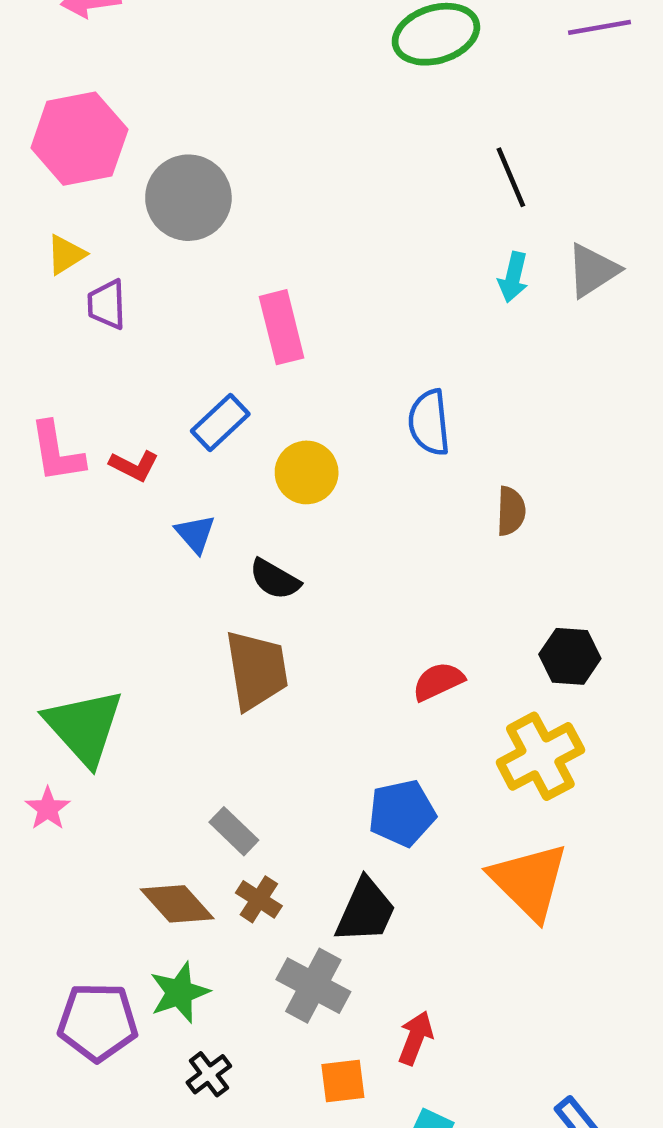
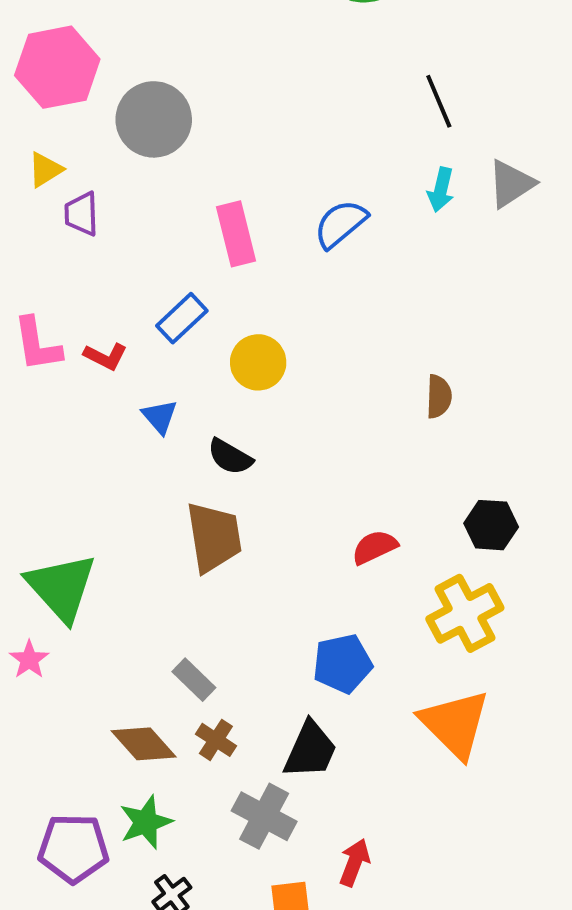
blue semicircle: (429, 423) -> (340, 224), moved, turned 56

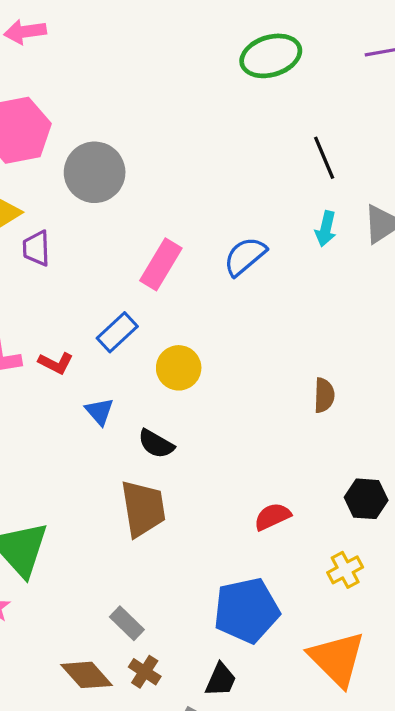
pink rectangle: (236, 234) -> (161, 264), turned 45
yellow cross: (465, 613) -> (345, 570), size x0.6
blue pentagon: (342, 664) -> (247, 610), size x1.4
black trapezoid: (310, 750) -> (221, 680), size x0.7

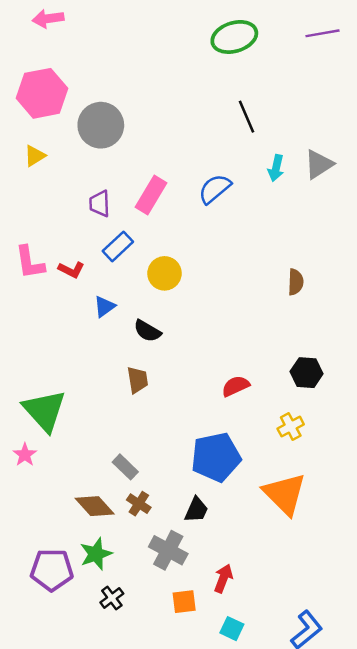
black line: (324, 158) -> (247, 117), moved
purple trapezoid: (36, 248) -> (100, 204), moved
brown semicircle: (324, 395) -> (296, 282), moved
blue triangle: (99, 411) -> (104, 306), turned 35
brown trapezoid: (143, 508) -> (138, 380), size x0.6

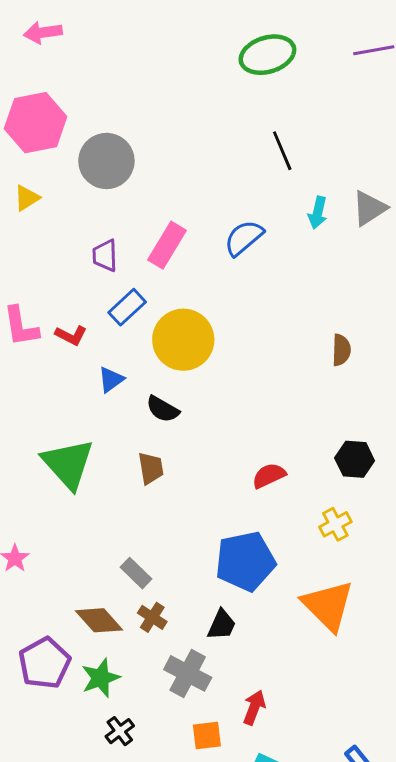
yellow circle: (164, 273) -> (183, 340), size x1.5
green triangle: (44, 411) -> (68, 464), moved
purple pentagon: (52, 570) -> (44, 663), moved, turned -30

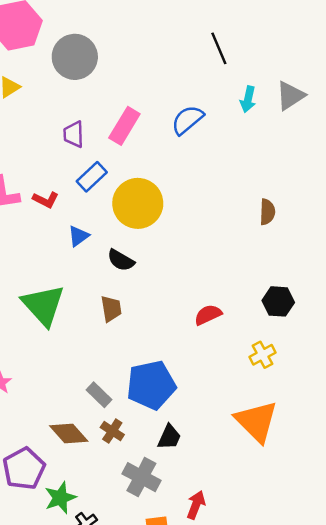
blue pentagon: (245, 561) -> (151, 385), moved
green star: (101, 678) -> (60, 498), moved

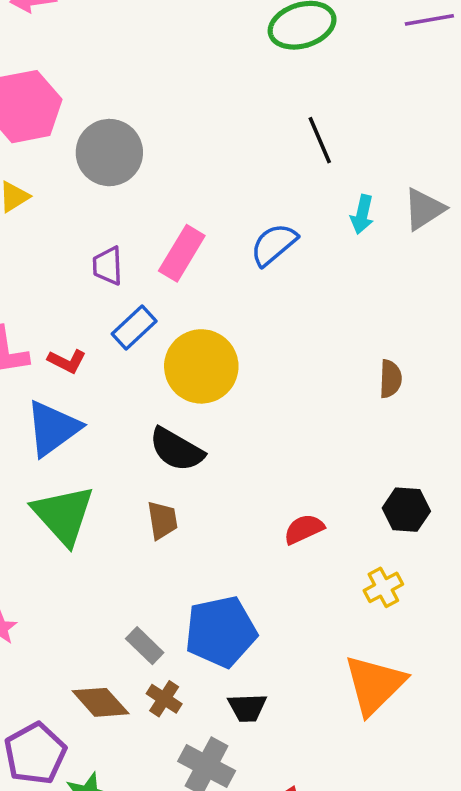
blue triangle: (78, 236) -> (53, 428), moved, size x1.8
black semicircle: (121, 260) -> (177, 450), size x1.4
orange triangle: (256, 421) -> (375, 685), turned 30
black trapezoid: (169, 437) -> (247, 708), turned 64

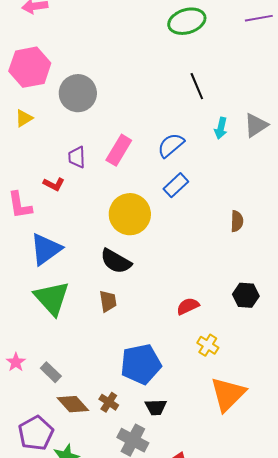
blue rectangle: (134, 328) -> (176, 185), moved
red L-shape: (67, 361) -> (54, 184), moved
yellow cross: (383, 587) -> (208, 345), moved, turned -30
gray rectangle: (145, 646) -> (51, 372), moved

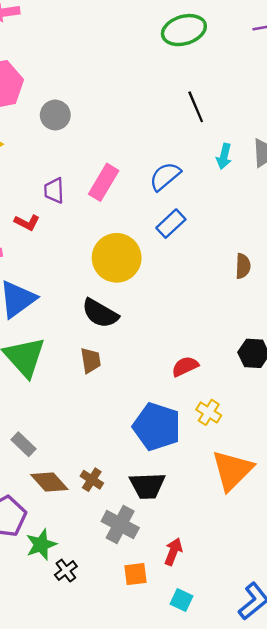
gray circle: (78, 93) -> (55, 115), size x0.7
blue pentagon: (141, 364) -> (157, 427), moved, turned 30
black trapezoid: (156, 407) -> (147, 486), size x1.4

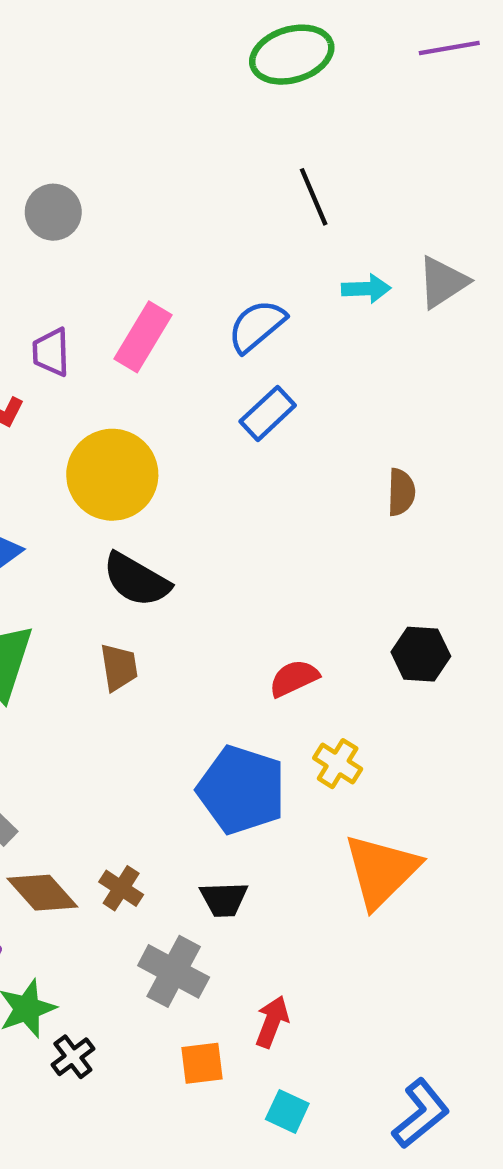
cyan arrow: (224, 156) -> (366, 289), turned -105
yellow circle: (117, 258) -> (112, 475), moved
black trapezoid: (147, 486) -> (224, 899), size x0.7

